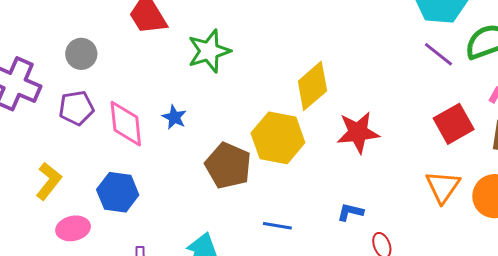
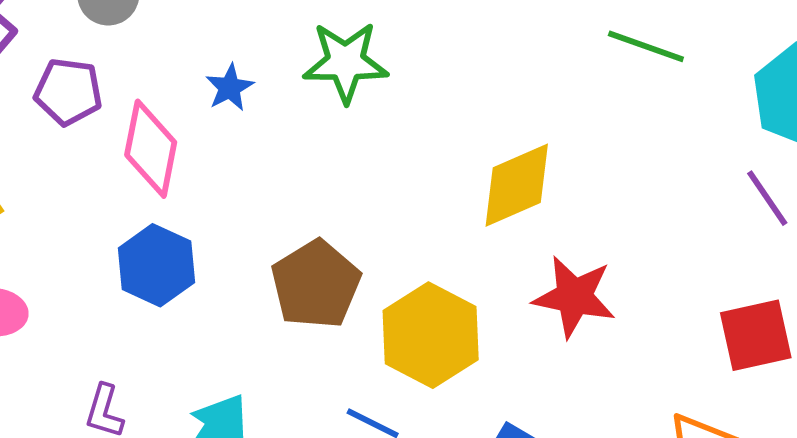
blue star: (174, 117) -> (230, 88), moved
yellow hexagon: (278, 138) -> (431, 335), moved
blue hexagon: (118, 192) -> (156, 265), moved

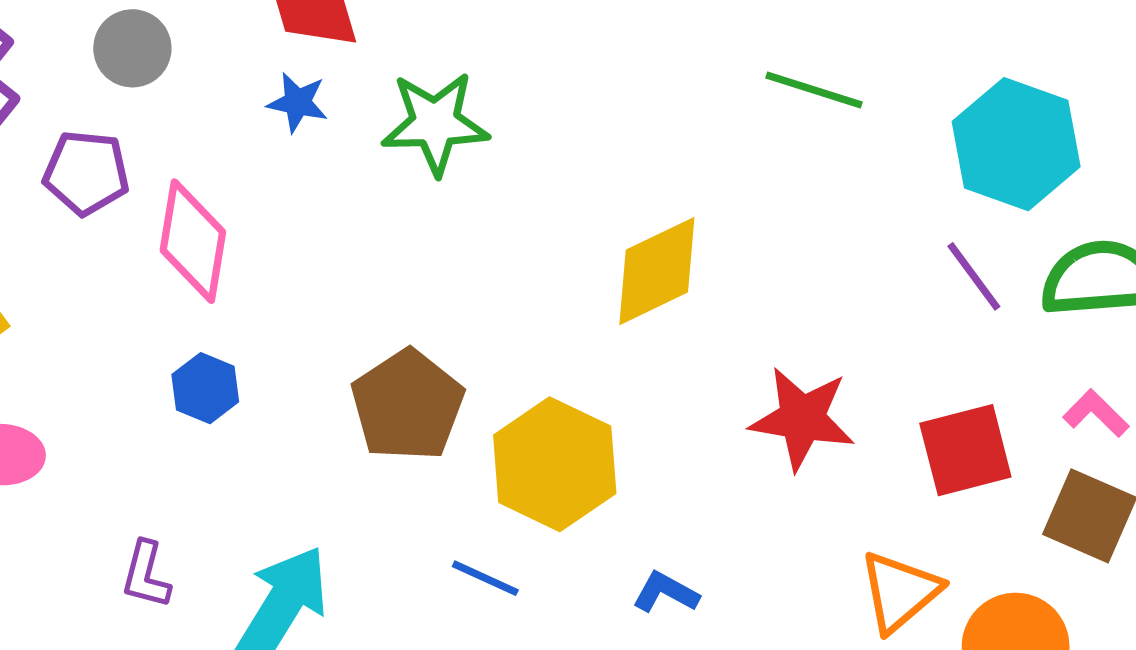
blue star: (230, 88) -> (298, 102), moved, turned -30
blue hexagon: (156, 265) -> (205, 388), size x0.7
red star: (574, 297) -> (802, 418), moved

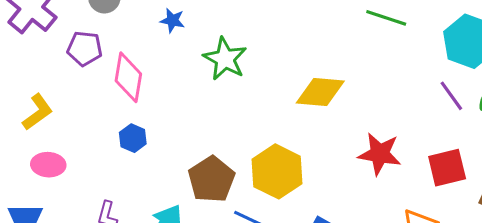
green star: (435, 123) -> (225, 59), moved, turned 30
yellow diamond: (657, 271) -> (320, 92), turned 30
brown pentagon: (407, 405) -> (212, 179), moved

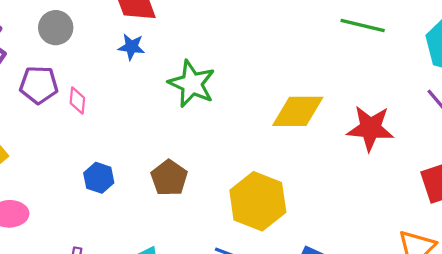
pink diamond: (128, 77) -> (77, 101), moved, size x0.5
red star: (380, 154) -> (370, 128), moved
brown pentagon: (212, 179) -> (169, 178), moved, size x0.7

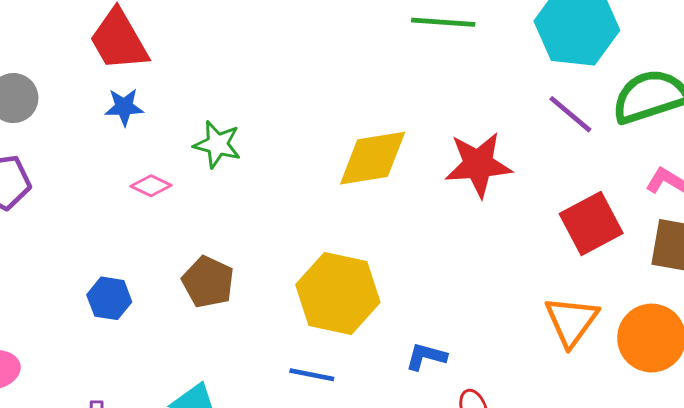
green star: (192, 84) -> (217, 144), size x0.7
pink diamond: (77, 101) -> (151, 186), moved, turned -60

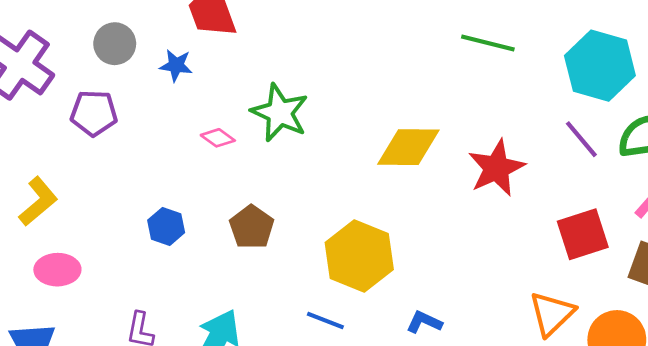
blue star: (124, 107) -> (176, 65), moved
green star: (217, 144) -> (280, 113), size x1.4
red star: (478, 164) -> (496, 168), turned -30

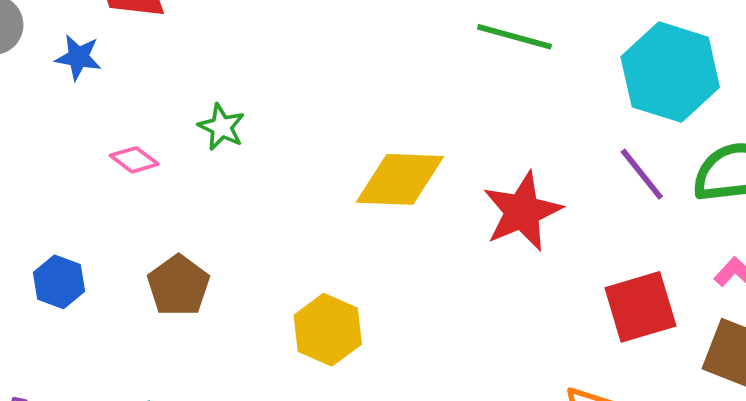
green star: (280, 113) -> (221, 127), size x0.6
yellow hexagon: (359, 256) -> (328, 330), size x0.7

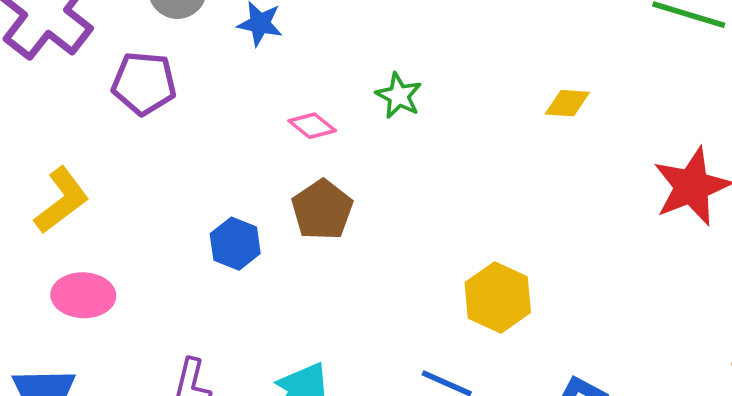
yellow diamond: (400, 179) -> (567, 103), moved, size x0.5
brown pentagon: (178, 286) -> (322, 210), moved

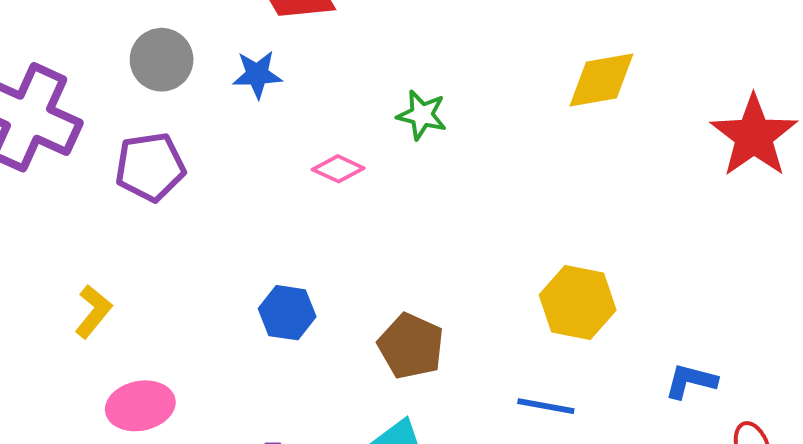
yellow diamond: (567, 103) -> (601, 80), size x1.5
yellow L-shape: (62, 200) -> (93, 311), size x0.7
brown pentagon: (322, 210) -> (411, 346), moved

